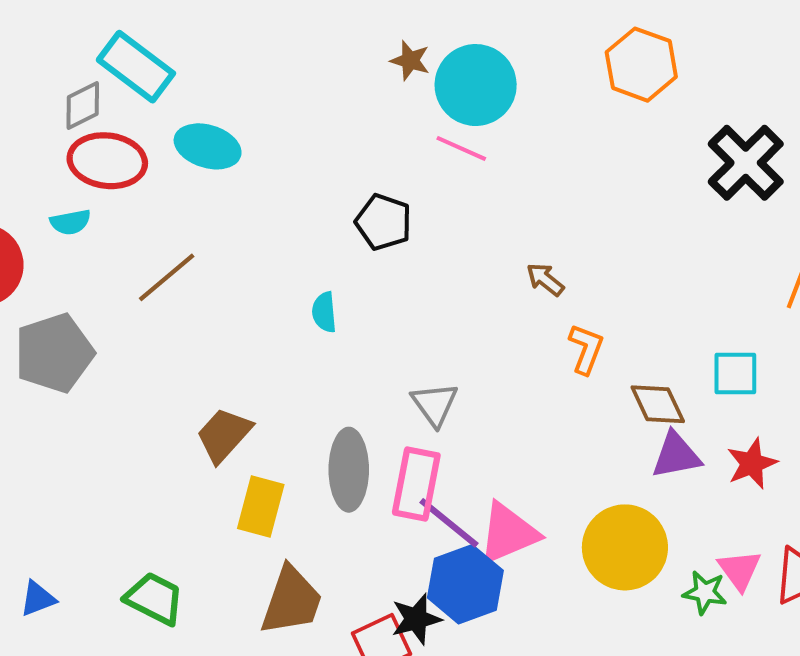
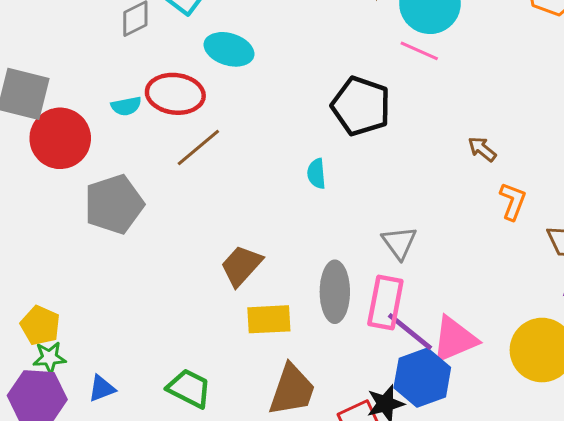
red ellipse: (107, 161) -> (175, 94), moved
black pentagon: (384, 222) -> (361, 106), size x1.4
yellow rectangle: (261, 506) -> (269, 319), turned 72

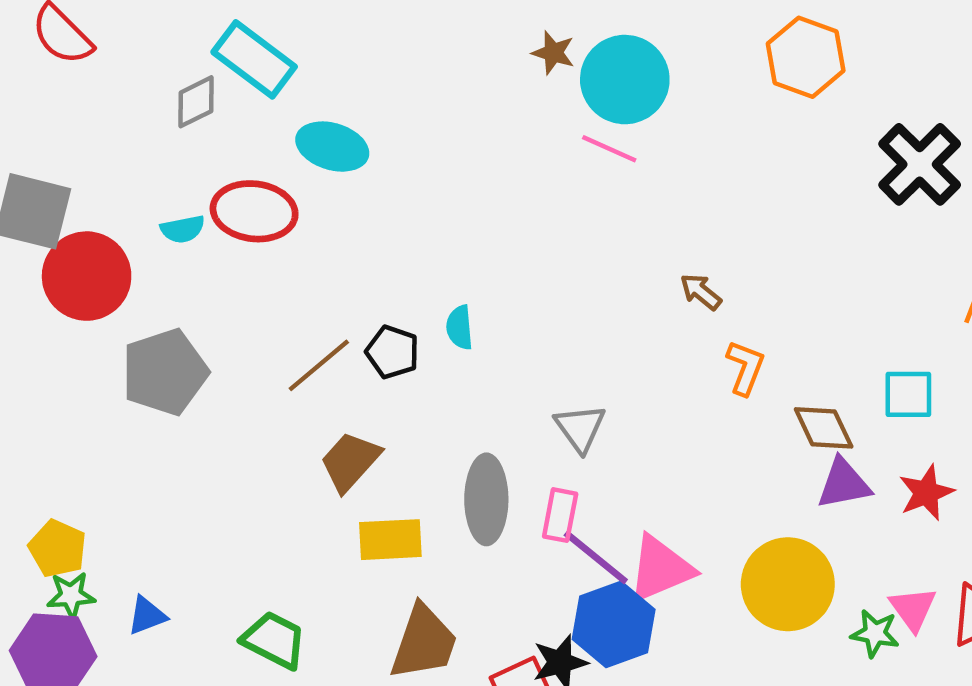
black pentagon: (361, 106) -> (393, 352), moved, size x0.6
brown line: (198, 148) -> (319, 365), moved
pink rectangle: (385, 302) -> (560, 515), size x0.7
blue triangle: (102, 388) -> (147, 616), moved

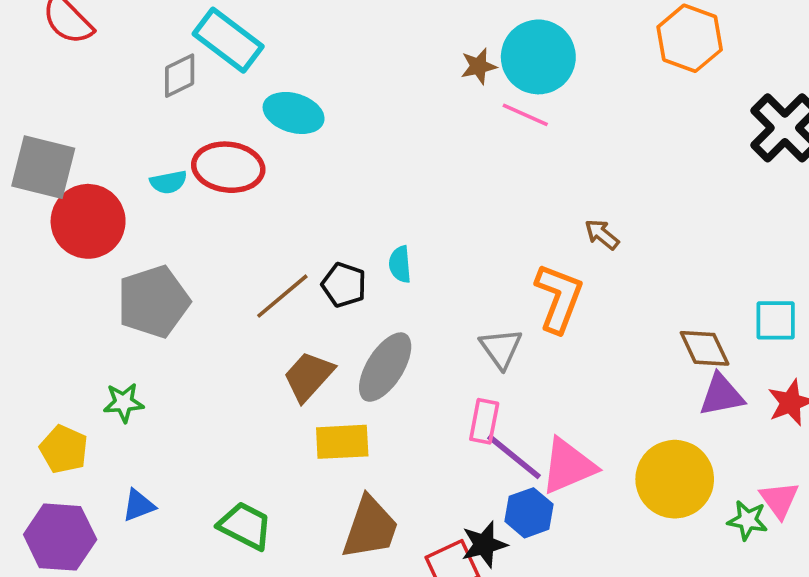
brown star: (553, 53) -> (479, 66), moved, turned -30
orange L-shape: (745, 368) -> (559, 298), moved, size x1.5
gray ellipse: (486, 499) -> (385, 367), moved, turned 32
green star: (71, 595) -> (124, 403), moved
blue hexagon: (614, 624) -> (529, 513), size x0.7

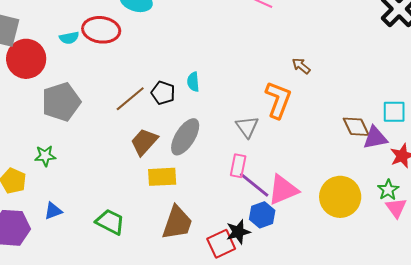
purple triangle: (721, 395) -> (375, 138), moved
green star: (748, 520) -> (388, 190), moved, turned 30

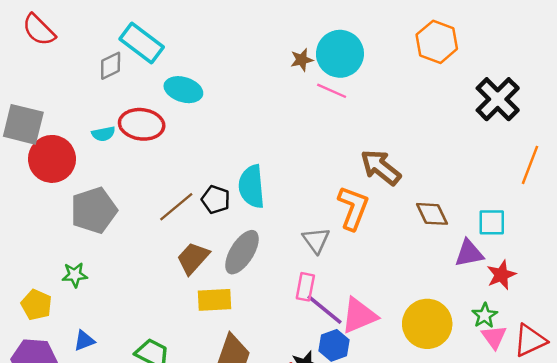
brown arrow: (301, 66) -> (381, 167), size x1.8
cyan semicircle: (193, 82) -> (252, 186), size x1.8
brown diamond: (356, 127) -> (432, 214), moved

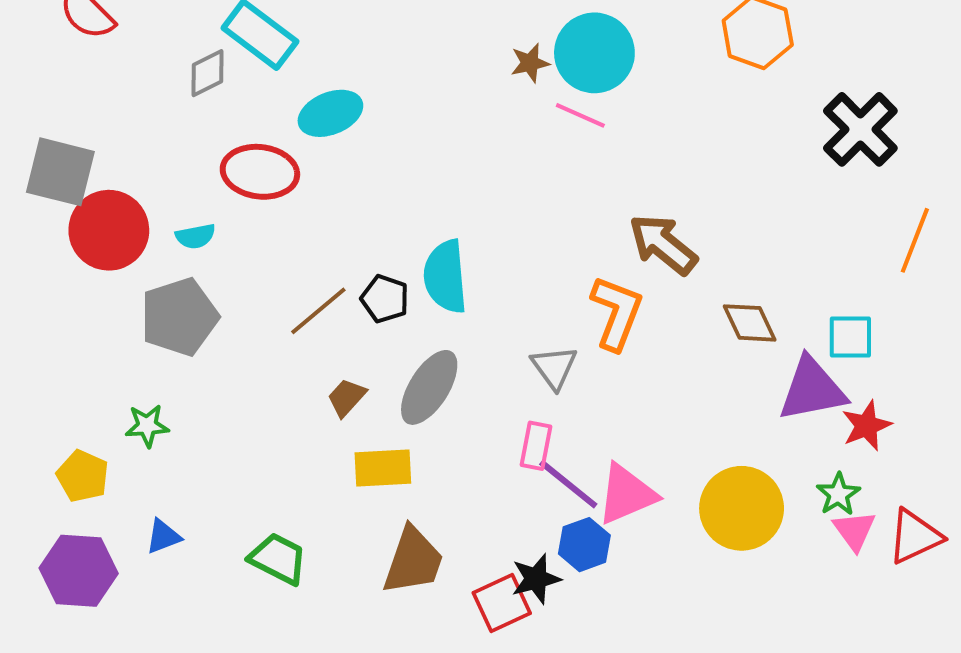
cyan ellipse: (183, 90) -> (330, 113), turned -39
cyan semicircle: (103, 134) -> (195, 236), moved
purple triangle: (469, 253) -> (812, 389), size x1.4
brown trapezoid: (193, 258) -> (347, 397), size x0.7

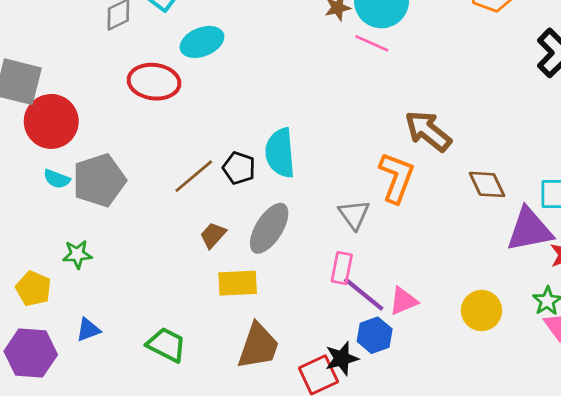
cyan semicircle: (195, 236) -> (57, 179), moved, turned 32
pink triangle: (627, 494) -> (403, 301), size x0.7
yellow circle: (742, 508) -> (482, 311), size x0.7

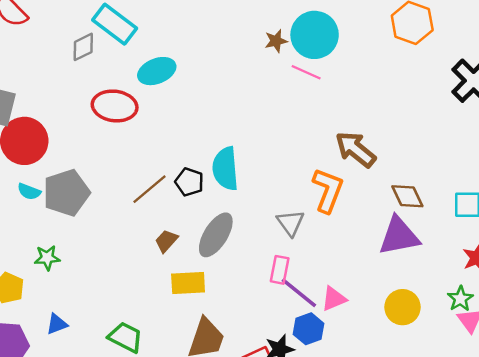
purple triangle: (529, 230) -> (399, 236), moved

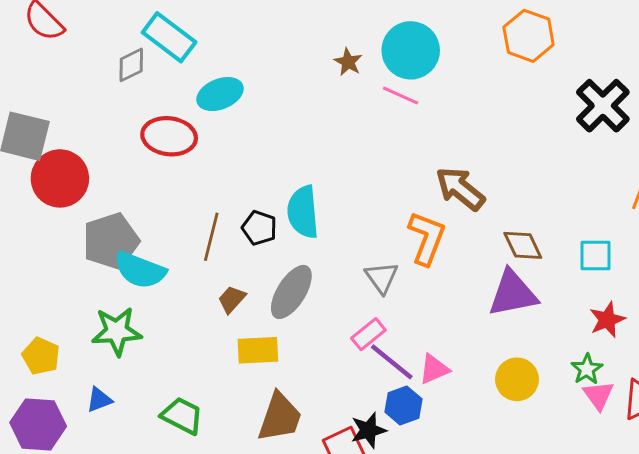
brown star: (276, 41) -> (348, 62), moved, turned -30
brown line: (150, 189) -> (211, 237), turned -36
cyan semicircle: (29, 191) -> (140, 270), moved, size x1.8
green star: (47, 258) -> (117, 331), moved, size x1.6
pink rectangle: (280, 270) -> (368, 334), turned 40

